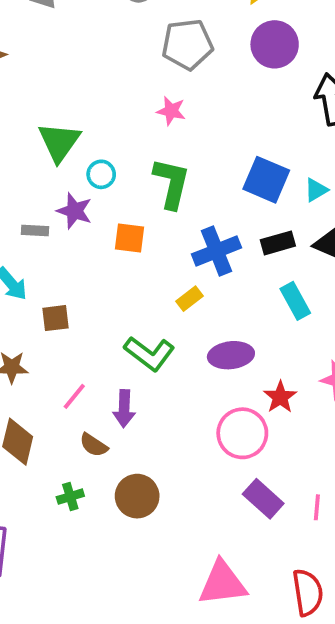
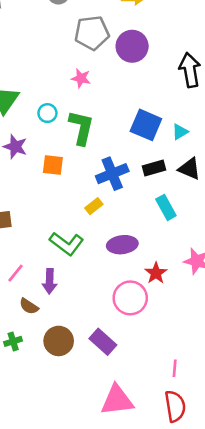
purple circle: (275, 44) -> (132, 46), moved
cyan circle: (101, 174) -> (47, 113), moved
purple rectangle: (263, 499) -> (103, 342), moved
pink line: (317, 507) -> (175, 368), moved

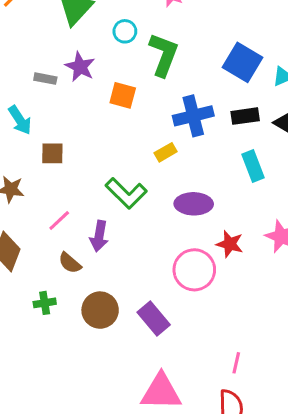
red star: (156, 273) -> (230, 244), turned -30

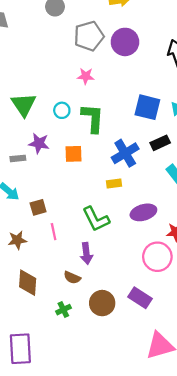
yellow rectangle: (166, 152) -> (114, 183), turned 40
green L-shape: (126, 193) -> (96, 219), turned 36
pink line: (59, 220) -> (54, 232), moved, turned -42

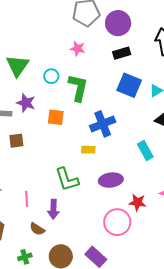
black rectangle: (160, 143) -> (122, 53), moved
brown square: (38, 207) -> (16, 141), moved
pink line: (54, 232) -> (27, 199), moved

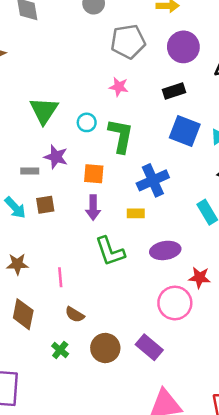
purple circle: (118, 23) -> (183, 47), moved
purple arrow: (53, 209) -> (93, 208), moved
green cross: (25, 257) -> (60, 350), turned -32

